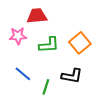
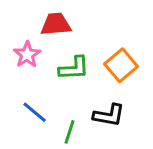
pink star: (18, 36) -> (27, 55), turned -30

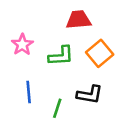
red trapezoid: (56, 24) -> (78, 20), moved
blue line: (35, 112) -> (29, 92), turned 45

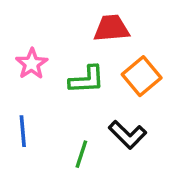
blue line: (29, 92) -> (23, 131), moved
black L-shape: (90, 95) -> (127, 135), turned 35

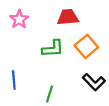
pink star: (32, 64) -> (19, 19), moved
black L-shape: (127, 135) -> (94, 82), moved

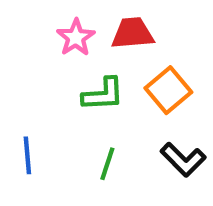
pink star: (19, 19) -> (76, 38), moved
green line: (50, 94) -> (107, 164), moved

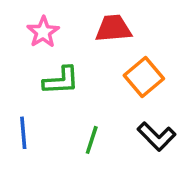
pink star: (76, 38) -> (43, 32), moved
green L-shape: (103, 94) -> (61, 81), moved

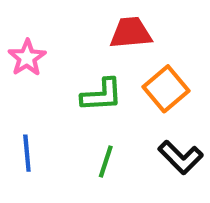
pink star: (43, 32) -> (27, 58), moved
green L-shape: (61, 81) -> (102, 95), moved

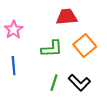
blue line: (27, 153) -> (14, 66), moved
black L-shape: (181, 157) -> (79, 83), moved

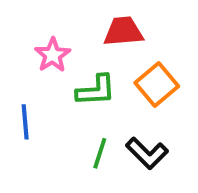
pink star: (14, 30) -> (53, 55), moved

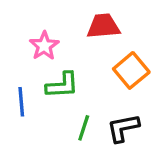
green L-shape: (96, 90) -> (62, 85), moved
black L-shape: (147, 153) -> (123, 128), turned 124

